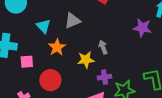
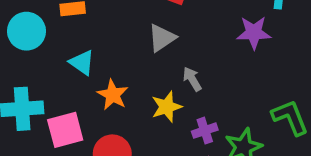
gray triangle: (73, 21) -> (162, 38), moved
pink square: (27, 62) -> (65, 130), size x1.5

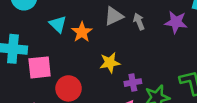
gray arrow: (192, 79) -> (139, 22), moved
orange star: (113, 95) -> (82, 32), moved

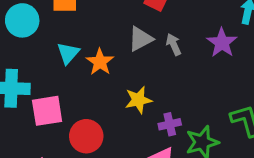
purple star: (176, 22) -> (222, 43), turned 30
cyan triangle: (58, 24) -> (68, 53), turned 30

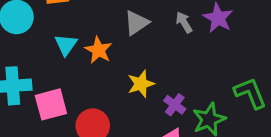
gray arrow: (174, 44) -> (184, 22), moved
purple cross: (170, 124) -> (175, 105), turned -35

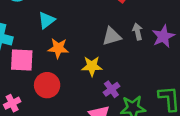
gray triangle: (136, 23) -> (112, 36), moved
orange star: (98, 50) -> (58, 48), moved, turned 30

